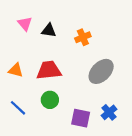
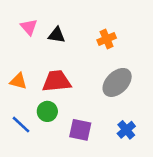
orange cross: (83, 37) -> (107, 39), moved
green circle: (50, 100) -> (47, 111), moved
purple square: (81, 118) -> (80, 130), moved

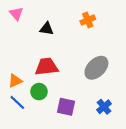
pink triangle: (29, 27) -> (16, 14), moved
orange cross: (107, 39) -> (88, 20), moved
orange triangle: (18, 81) -> (15, 81), moved, turned -40

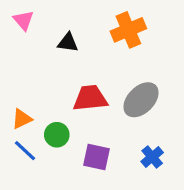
orange cross: (88, 20) -> (128, 30), size x1.5
red trapezoid: (47, 67) -> (90, 98), moved

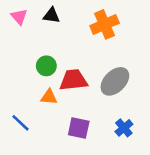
black triangle: (68, 43) -> (52, 15), moved
orange triangle: (22, 119) -> (49, 97), moved, turned 30
green circle: (57, 135) -> (46, 66), moved

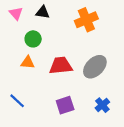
green circle: (46, 66) -> (33, 39), moved
orange triangle: (49, 97) -> (28, 62), moved
purple square: (79, 128) -> (65, 105), turned -30

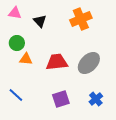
black triangle: (43, 12) -> (40, 21), moved, turned 40
pink triangle: (16, 13) -> (15, 13), turned -40
green circle: (33, 39) -> (17, 43), moved

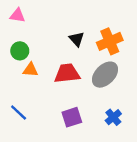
orange cross: (81, 19) -> (110, 41), moved
black triangle: (40, 21) -> (77, 39), moved

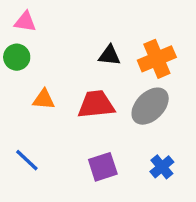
black triangle: (77, 39) -> (110, 55), turned -42
green circle: (20, 51) -> (17, 57), moved

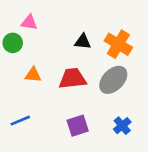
pink triangle: (25, 22) -> (29, 23), moved
orange cross: (157, 59) -> (118, 44), turned -36
blue line: (27, 160) -> (20, 121), turned -66

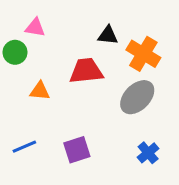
black triangle: (83, 42) -> (108, 35), moved
red trapezoid: (73, 79) -> (86, 71), moved
purple square: (78, 126) -> (77, 150), moved

